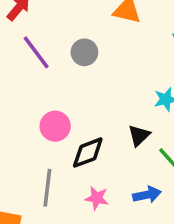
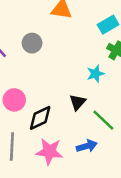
pink star: (97, 198) -> (49, 151), size x1.5

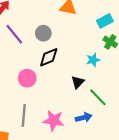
black diamond: (40, 118) -> (49, 57), moved

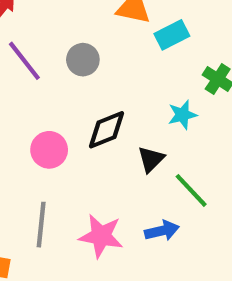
cyan rectangle: (105, 21) -> (172, 35), moved
black diamond: (49, 57) -> (106, 130), moved

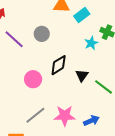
cyan star: (182, 115) -> (91, 43), moved
gray line: (41, 225) -> (35, 115), turned 55
blue arrow: (162, 231) -> (91, 121), moved

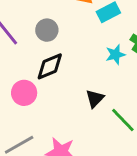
black diamond: (59, 65) -> (50, 66), moved

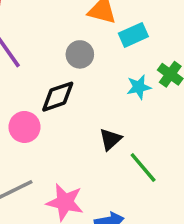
gray circle: (47, 30) -> (80, 54), moved

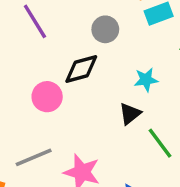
cyan star: (139, 87) -> (146, 80), moved

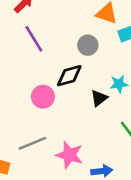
black triangle: (130, 114) -> (99, 98), moved

